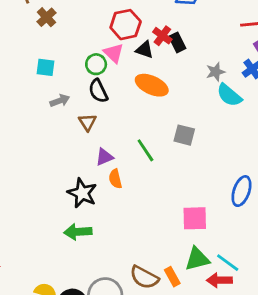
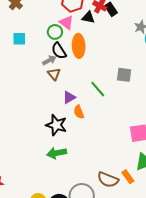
orange ellipse: (152, 85) -> (79, 46), moved, turned 70
gray arrow: (60, 101) -> (49, 60), moved

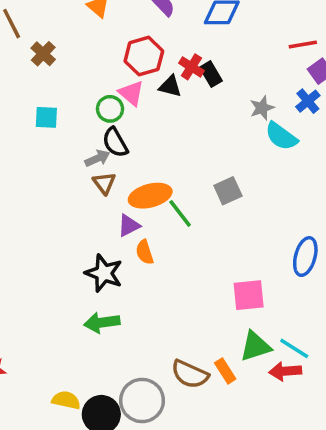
orange ellipse: (79, 46) -> (150, 196), moved, turned 75
gray square: (124, 75) -> (228, 191), turned -35

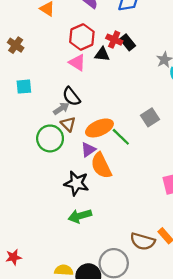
green circle: (110, 109) -> (50, 138), moved, size x1.5
orange semicircle: (145, 252) -> (101, 166), size x1.6

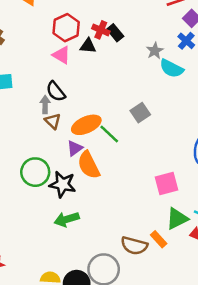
gray arrow: (61, 109) -> (45, 105), turned -56
green circle: (50, 138) -> (35, 172), moved

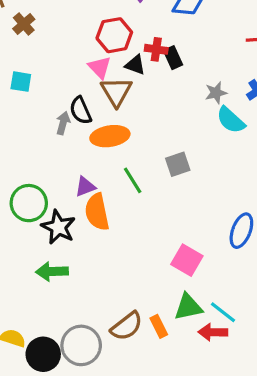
red cross: (101, 30) -> (156, 49), turned -30
brown triangle: (53, 121) -> (116, 92), moved, size x1.5
orange ellipse: (86, 125) -> (110, 136), moved
pink square: (166, 183) -> (187, 260), turned 30
brown semicircle: (134, 246) -> (127, 326), turned -68

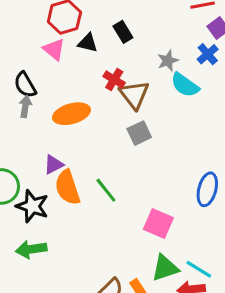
red cross: (156, 49) -> (114, 80), moved, turned 30
brown triangle: (116, 92) -> (134, 95), moved
black semicircle: (81, 110) -> (25, 85), moved
green line: (133, 180) -> (106, 190), moved

